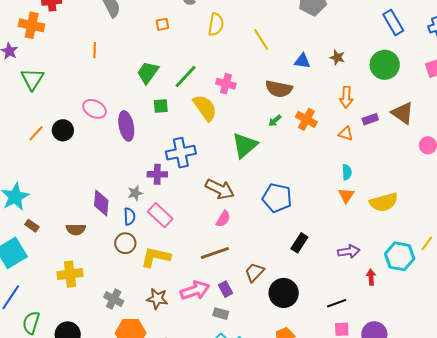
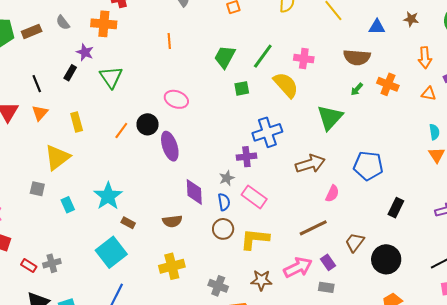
purple ellipse: (126, 126) -> (170, 146), moved
brown arrow: (220, 189) -> (310, 164), turned -36
pink semicircle: (223, 219) -> (332, 194), moved

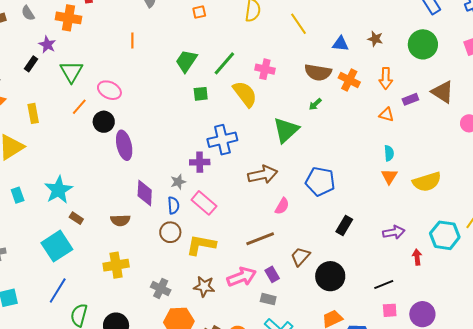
orange cross: (388, 84) -> (349, 80), moved
pink ellipse: (176, 99) -> (109, 90), moved
orange line: (121, 131) -> (79, 107), moved

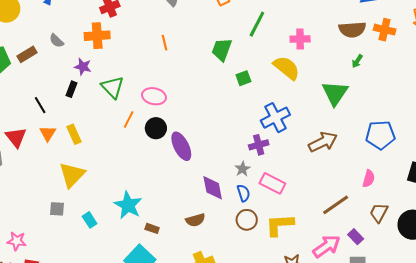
green line: (224, 63) -> (257, 24), moved
yellow rectangle: (33, 113) -> (74, 134), moved
pink semicircle: (282, 206) -> (369, 179), moved

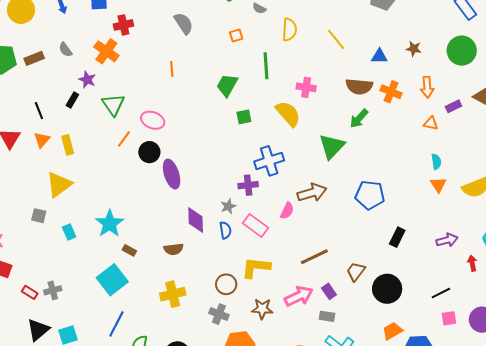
green line: (257, 24) -> (266, 66), turned -40
orange cross: (97, 36) -> (106, 51), turned 30
green arrow: (357, 61) -> (359, 118), size x1.5
pink semicircle: (369, 179) -> (287, 211), moved
brown circle: (247, 220) -> (226, 284), moved

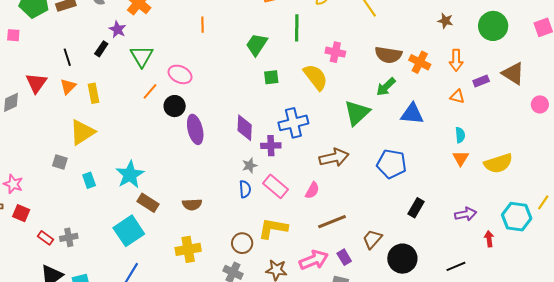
blue triangle: (379, 56) -> (412, 114), moved, size x1.4
pink semicircle: (287, 211) -> (312, 190), moved
purple diamond: (196, 220) -> (245, 128), moved
brown rectangle: (129, 250) -> (148, 203), size x1.5

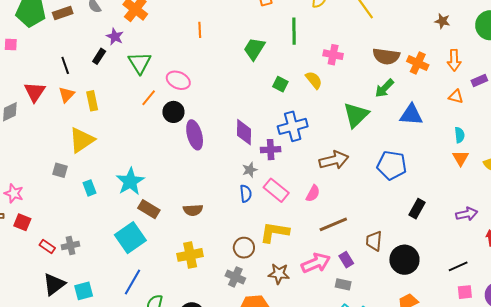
green square: (271, 77) -> (280, 84), moved, turned 35
yellow semicircle: (316, 77) -> (314, 80), size x0.7
brown trapezoid: (372, 239) -> (374, 241), turned -35

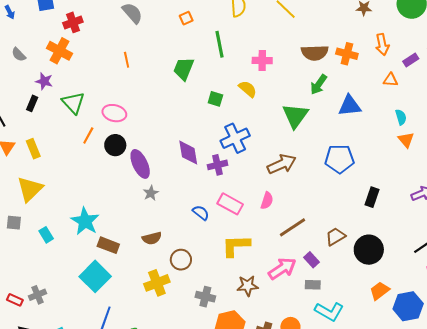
gray star: (250, 170) -> (151, 193), moved
blue semicircle: (246, 194) -> (201, 213), turned -36
brown trapezoid: (374, 241) -> (335, 237), turned 65
brown circle: (244, 248) -> (181, 260), moved

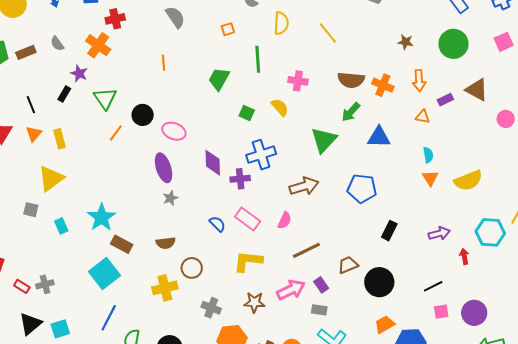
pink ellipse: (114, 113) -> (174, 131), moved
black circle: (115, 145) -> (143, 115), moved

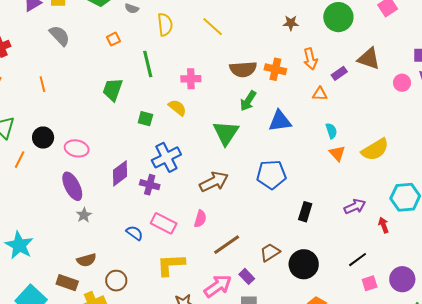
orange line: (164, 63) -> (42, 84), moved
purple diamond: (213, 163) -> (120, 173), turned 64
purple cross: (240, 179) -> (150, 185), turned 30
brown rectangle: (122, 244) -> (67, 283), moved

